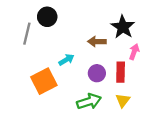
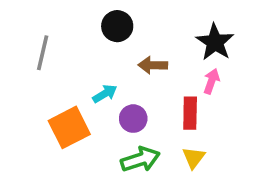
black circle: (47, 17) -> (117, 26), moved
black star: (123, 27) -> (215, 42), moved
purple circle: (97, 73) -> (133, 119), moved

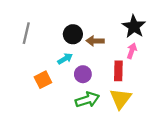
black circle: (117, 26) -> (73, 34), moved
orange square: (69, 127) -> (43, 80), size x0.7
yellow triangle: (194, 158) -> (121, 99), size x1.5

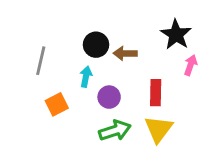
gray line: (26, 33) -> (41, 61), moved
pink arrow: (132, 51) -> (191, 65), moved
cyan arrow: (65, 59) -> (86, 77), turned -48

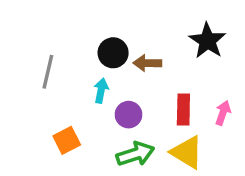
pink arrow: (191, 65) -> (223, 113), moved
orange square: (57, 104) -> (67, 140), moved
yellow triangle: (159, 129) -> (187, 152), turned -36

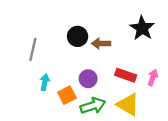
cyan arrow: (101, 91) -> (45, 82), moved
red rectangle: (183, 109) -> (126, 75), turned -72
orange square: (67, 140) -> (67, 95), moved

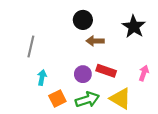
black circle: (78, 36) -> (83, 20), moved
red rectangle: (126, 75) -> (106, 71), moved
orange square: (67, 95) -> (57, 98), moved

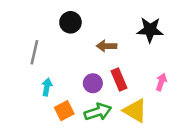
black circle: (83, 20) -> (70, 22), moved
black star: (134, 27) -> (150, 30), turned -30
red rectangle: (106, 71) -> (119, 80), turned 48

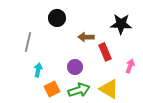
red rectangle: (119, 80) -> (105, 52), moved

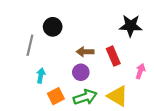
black circle: (57, 18) -> (53, 27), moved
brown arrow: (86, 37) -> (85, 52), moved

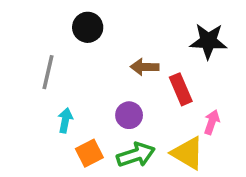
black circle: (53, 27) -> (88, 27), moved
brown arrow: (85, 52) -> (145, 67), moved
pink arrow: (140, 71) -> (212, 122), moved

